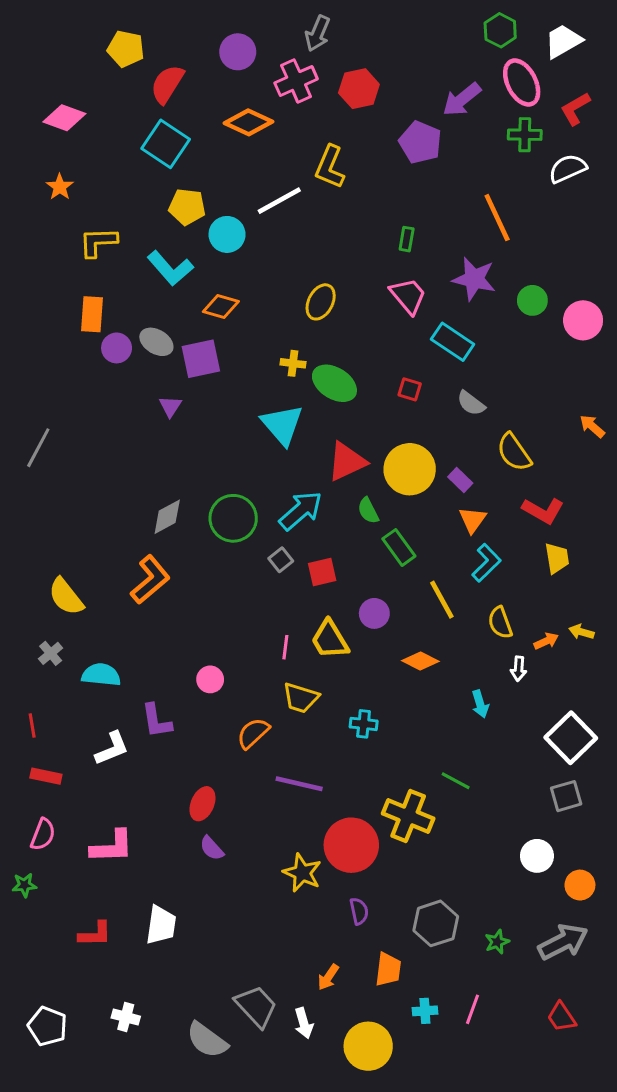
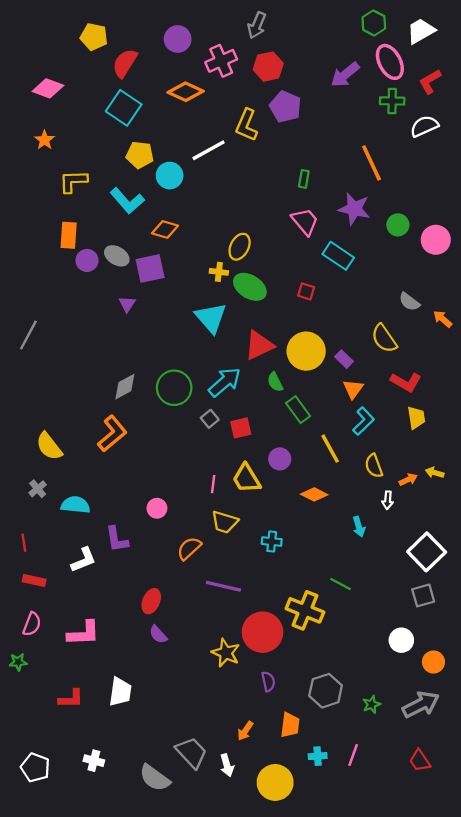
gray arrow: (318, 33) -> (257, 25), moved
purple pentagon: (420, 142) -> (285, 107), moved
yellow ellipse: (321, 302) -> (240, 247), moved
gray semicircle: (471, 403) -> (409, 302), moved

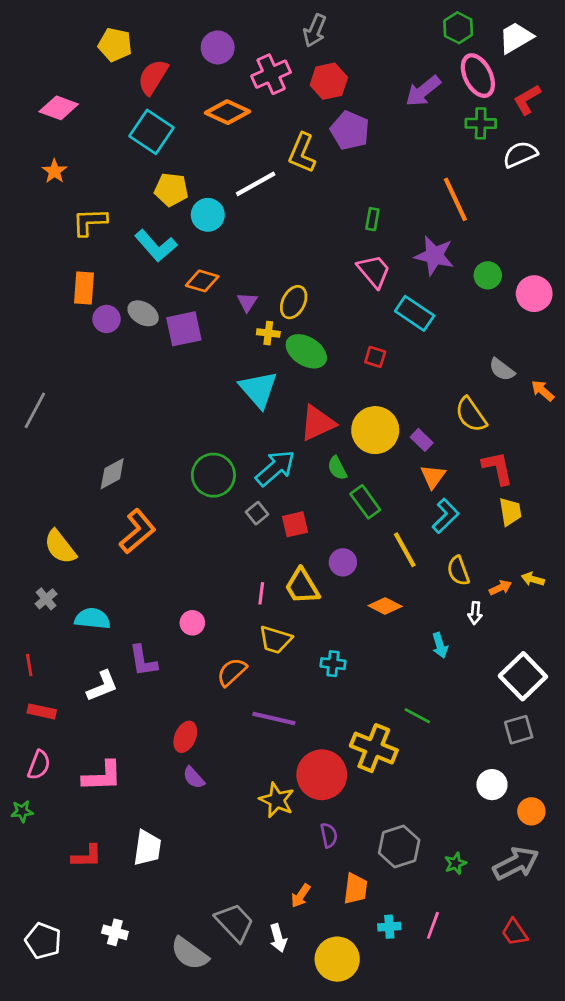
purple triangle: (127, 304) -> (247, 302), moved
red L-shape: (406, 382) -> (498, 468), turned -132
gray diamond: (125, 387) -> (112, 474), moved

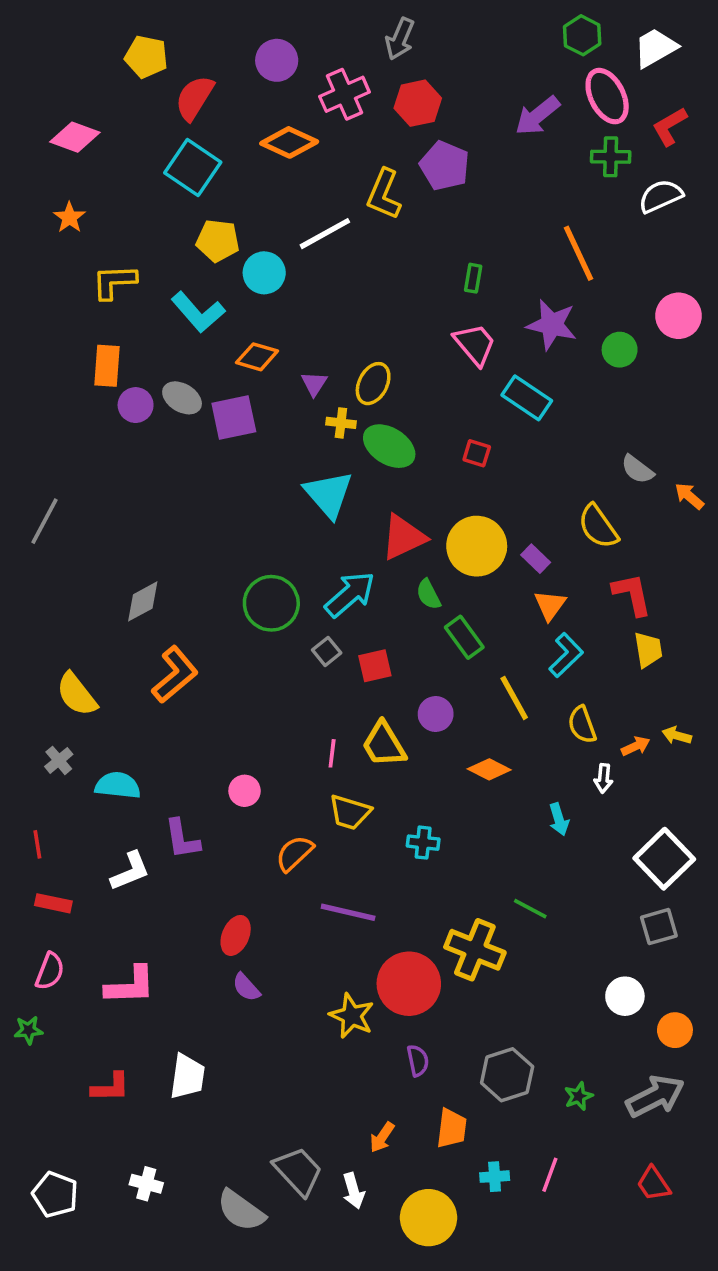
pink circle: (534, 294) -> (679, 316), moved

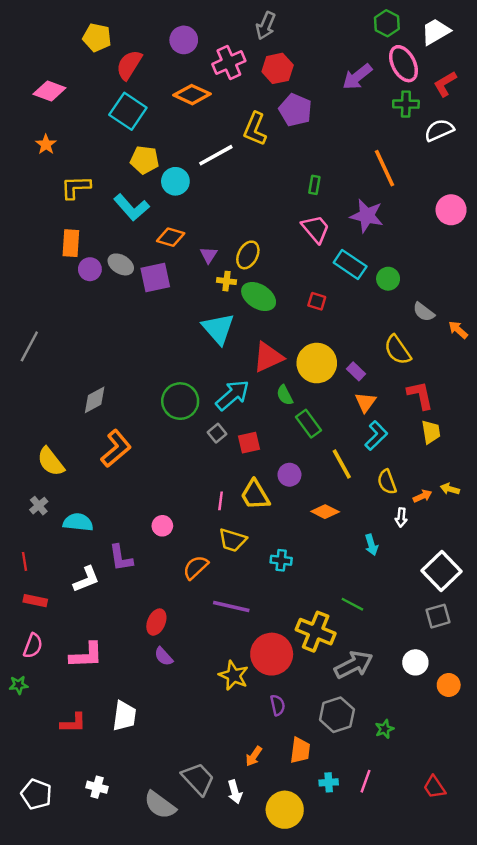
green circle: (620, 350) -> (388, 279), moved
gray arrow: (655, 1096) -> (354, 665), moved

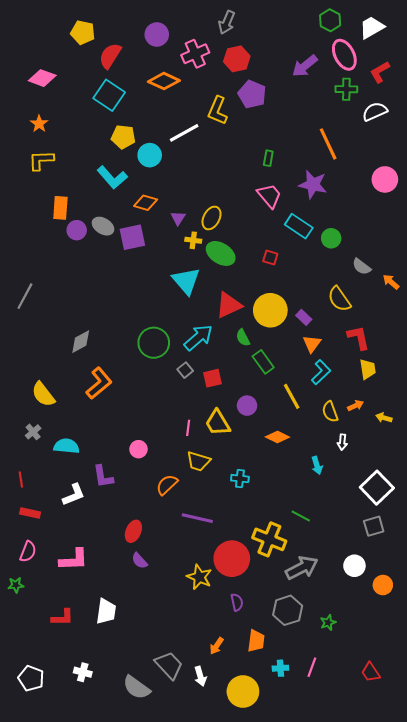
yellow L-shape: (76, 187) -> (41, 160), moved
orange arrow: (423, 496) -> (355, 406), moved

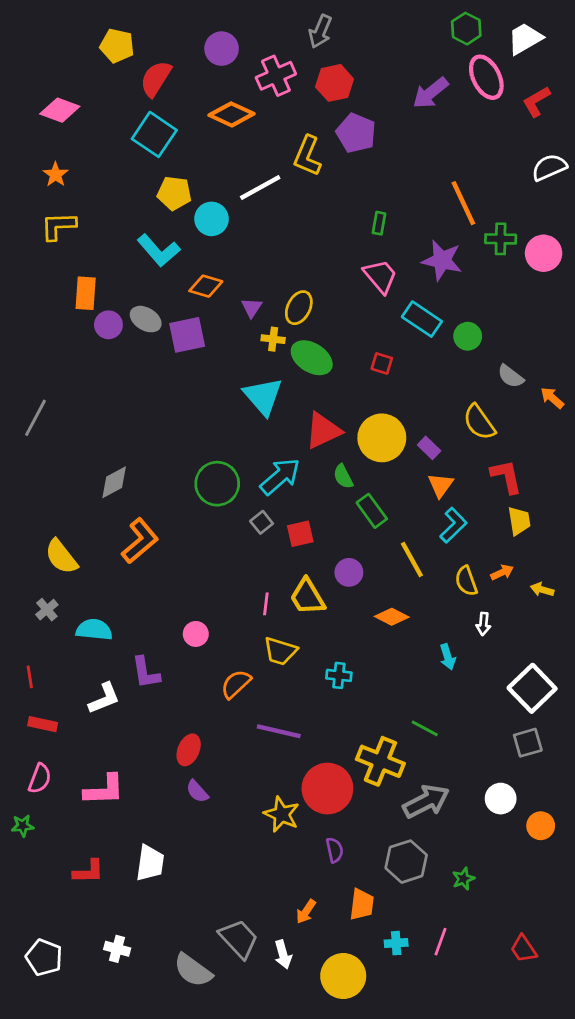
green cross: (346, 89) -> (501, 239), moved
white semicircle: (375, 112) -> (549, 167), moved

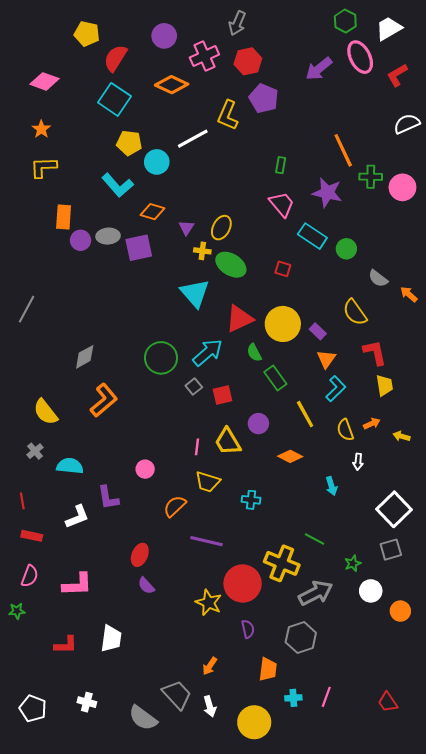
gray ellipse: (146, 319) -> (108, 236), turned -35
green star: (463, 879) -> (353, 563), moved
orange arrow: (306, 912) -> (210, 666), moved

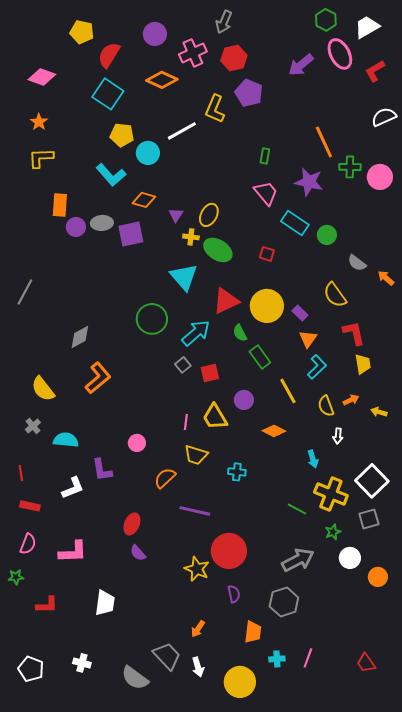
green circle: (161, 358) -> (152, 319), moved
yellow cross: (282, 563) -> (331, 494), moved
red L-shape: (66, 645) -> (47, 605), moved

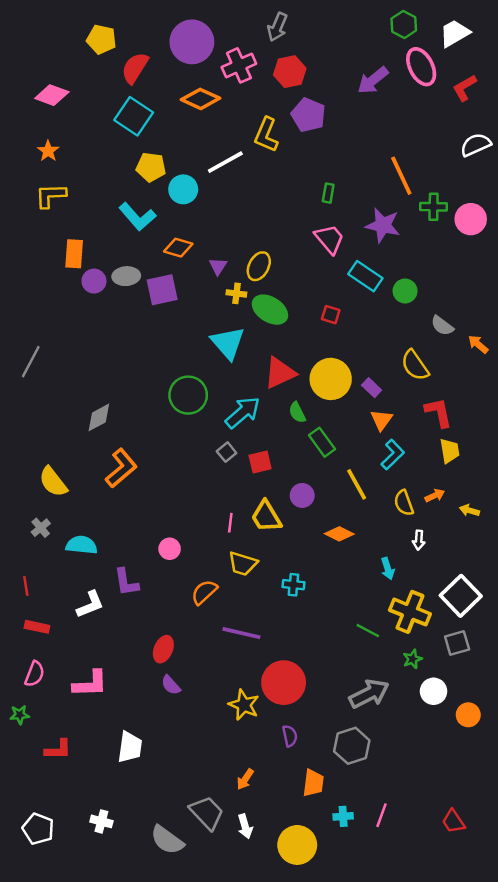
purple circle: (155, 34) -> (192, 42), size x1.5

